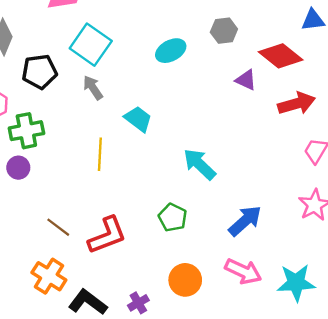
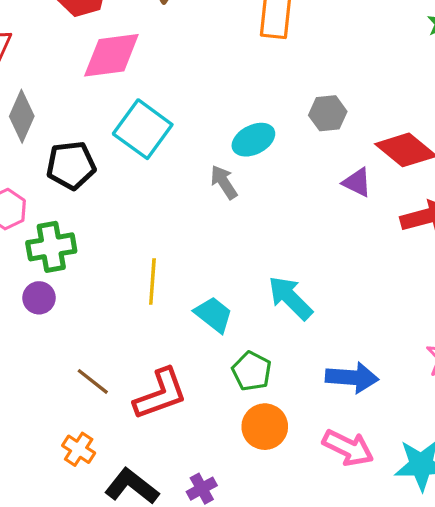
gray arrow: (93, 88) -> (224, 182), moved
cyan trapezoid: (138, 119) -> (214, 315), moved
blue arrow: (245, 221) -> (352, 378), turned 45
orange cross: (49, 276) -> (79, 449), size x0.7
orange circle: (185, 280) -> (265, 427), moved

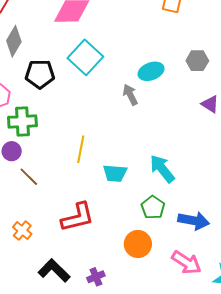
cyan trapezoid: (214, 315) -> (115, 173), turned 140
green pentagon: (252, 371) -> (153, 207), moved
brown line: (93, 381) -> (29, 177), moved
orange cross: (79, 449) -> (22, 231), moved

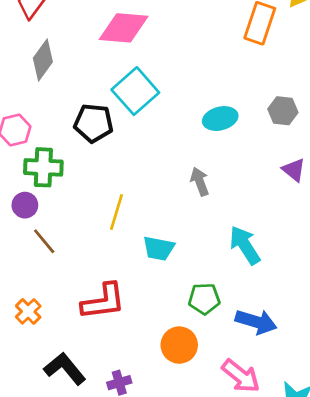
black pentagon: (40, 74) -> (94, 123), moved
gray arrow: (130, 95) -> (200, 181), moved
cyan arrow: (162, 169) -> (245, 245), moved
green pentagon: (153, 207) -> (204, 299), turned 30

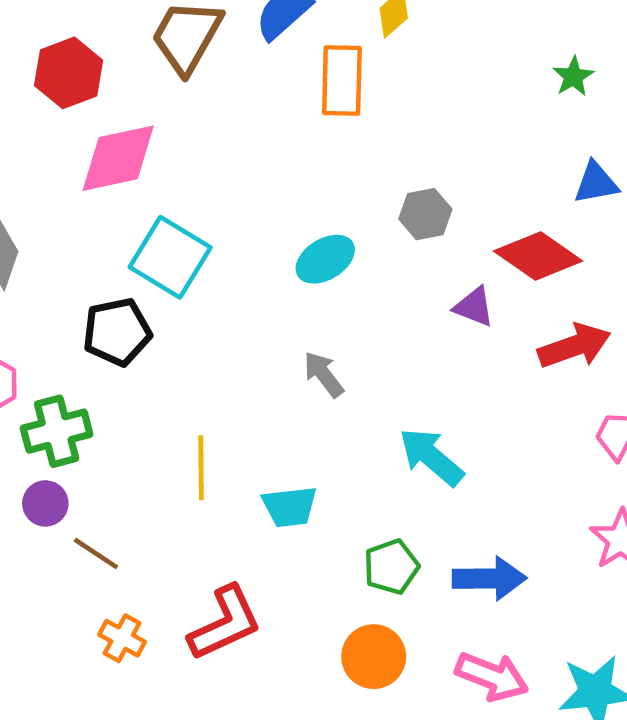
orange cross: (28, 311) -> (122, 638), moved

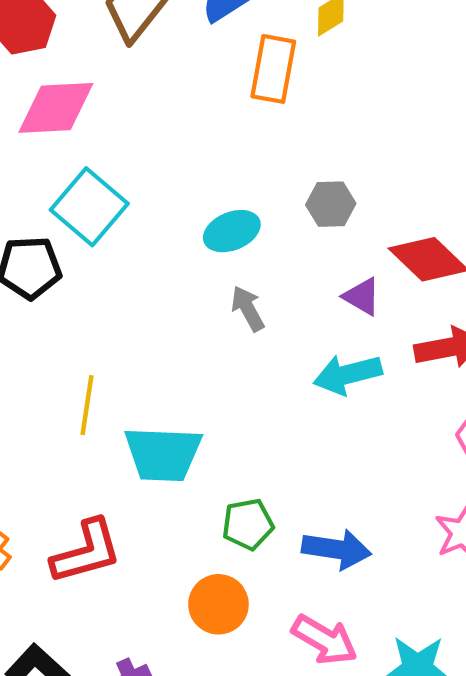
gray arrow: (324, 374) -> (248, 309), moved
cyan arrow: (431, 457) -> (348, 374), moved, turned -64
cyan trapezoid: (290, 507) -> (163, 454), size x1.5

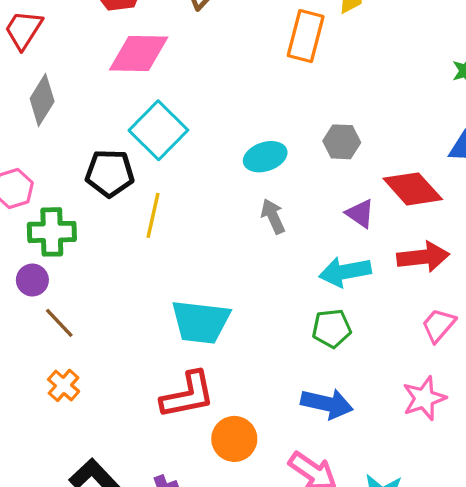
yellow line: (87, 405) -> (153, 215), moved
green pentagon: (248, 524) -> (332, 328), moved
red L-shape: (86, 552) -> (188, 395), moved

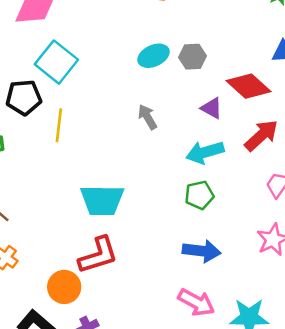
cyan ellipse: (265, 157) -> (154, 56), moved
red arrow: (423, 257) -> (261, 135), turned -30
orange circle: (234, 439) -> (64, 287), moved

